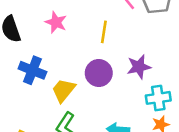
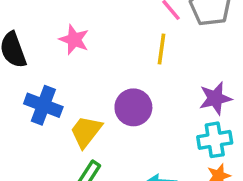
yellow line: (104, 32) -> (161, 49), moved
purple star: (139, 67) -> (215, 98), moved

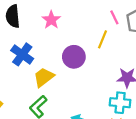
purple circle: (133, 107) -> (74, 57), moved

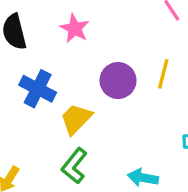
yellow line: (102, 39) -> (163, 74), moved

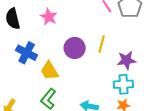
yellow trapezoid: (76, 119) -> (49, 71), turned -75

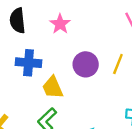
blue cross: (27, 53) -> (29, 63), turned -30

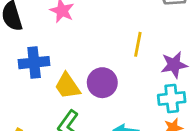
purple circle: (86, 64) -> (102, 83), moved

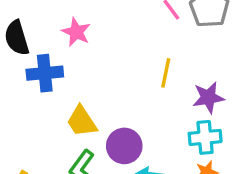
blue cross: (34, 63) -> (45, 73), moved
purple circle: (102, 83) -> (124, 146), moved

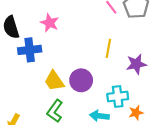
cyan cross: (205, 137) -> (118, 96), moved
purple circle: (124, 146) -> (81, 80), moved

